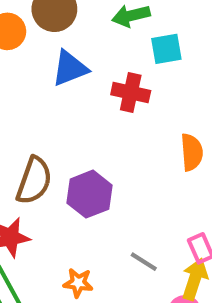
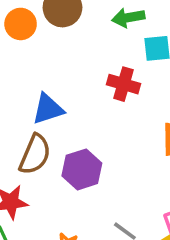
blue triangle: (70, 68) -> (48, 109), moved

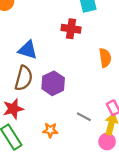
blue triangle: (48, 109) -> (28, 50), turned 42

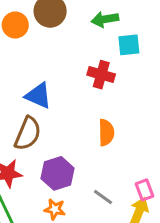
orange semicircle: (105, 58) -> (106, 133), moved
purple hexagon: (53, 83) -> (58, 173), moved

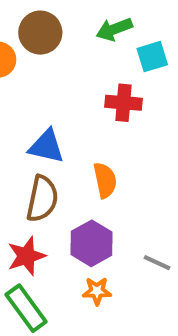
orange semicircle: (106, 133) -> (105, 180), moved

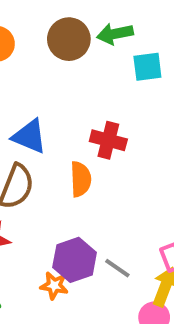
brown circle: (40, 33) -> (69, 39), moved
red cross: (124, 103) -> (108, 140), moved
purple hexagon: (92, 243) -> (75, 260), moved

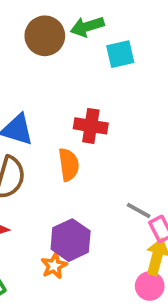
gray line: (117, 268) -> (139, 211), moved
orange star: (54, 286) -> (54, 266), turned -30

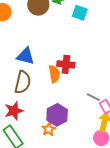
cyan square: (120, 54) -> (80, 13), turned 35
red cross: (91, 126) -> (66, 64), moved

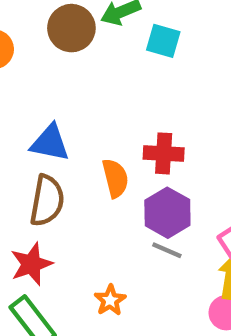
red cross: (66, 64) -> (164, 153), moved
gray line: (93, 97) -> (167, 250), moved
purple hexagon: (57, 115) -> (167, 213), moved

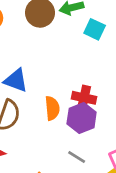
purple hexagon: (167, 213) -> (82, 118), moved

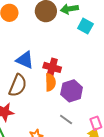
red cross: (84, 98) -> (52, 67), moved

